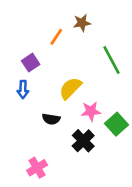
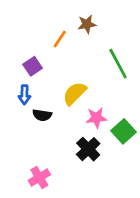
black semicircle: (51, 119) -> (42, 115), moved

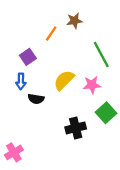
pink star: (96, 118) -> (92, 85), moved
black cross: (88, 149) -> (76, 128), turned 30
pink cross: (39, 178) -> (14, 152), moved

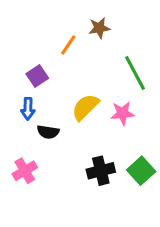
green square: (106, 113) -> (141, 171), moved
pink cross: (14, 152) -> (25, 171), moved

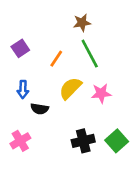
orange line: (68, 45) -> (56, 59), moved
green line: (135, 73) -> (90, 54), moved
purple square: (37, 76) -> (20, 48), moved

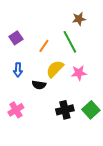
brown star: (82, 23) -> (79, 19), moved
black semicircle: (40, 109) -> (39, 85), moved

